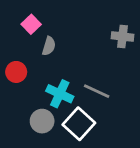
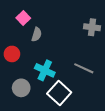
gray line: (97, 91) -> (84, 68), moved
gray circle: (42, 121) -> (21, 88), moved

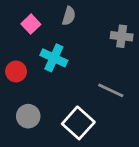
gray semicircle: (37, 34) -> (69, 16), moved
cyan cross: (45, 70) -> (54, 58), moved

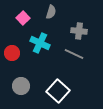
gray cross: (122, 36) -> (79, 31), moved
gray line: (111, 90) -> (74, 54), moved

